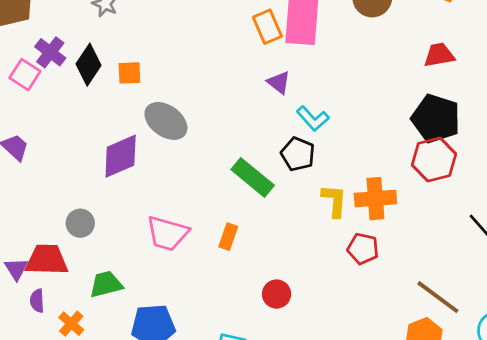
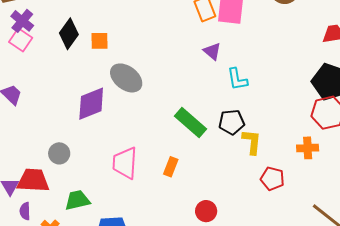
purple cross: (50, 52) -> (22, 21), moved
cyan L-shape: (313, 119) -> (237, 79), turned 30
black pentagon: (298, 154) -> (232, 122), moved, turned -30
orange cross: (375, 199) -> (308, 148), moved, size x0.7
pink trapezoid: (167, 233) -> (125, 163), turned 76

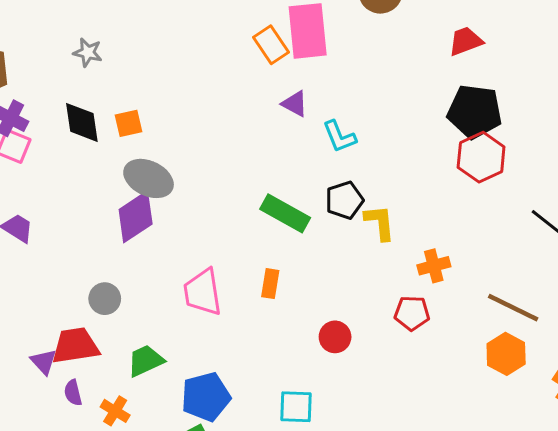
black diamond: (69, 34) -> (82, 122), turned -32
gray ellipse: (126, 78) -> (149, 178), moved
orange cross: (308, 148) -> (434, 266), moved
red pentagon: (272, 179) -> (412, 313), moved

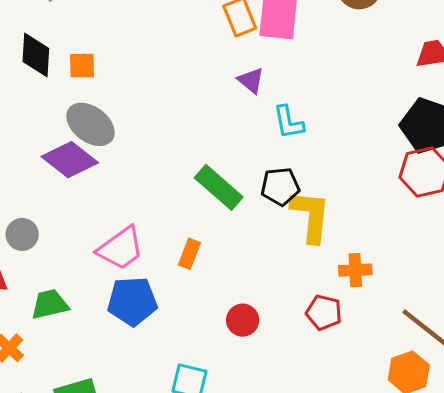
purple diamond: (136, 217) -> (70, 160), turned 60
yellow L-shape: (380, 223) -> (311, 216), size x1.4
pink trapezoid: (203, 292) -> (121, 248), turned -129
blue pentagon: (206, 397) -> (132, 301), moved

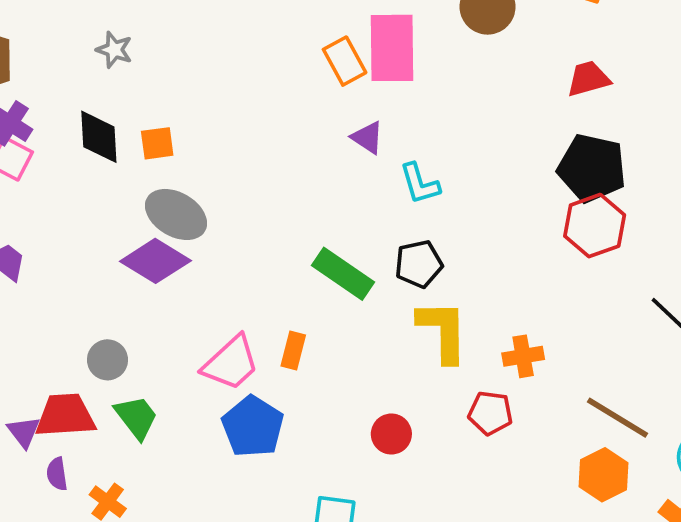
yellow L-shape: (311, 216) -> (443, 331), moved
orange rectangle: (189, 254) -> (293, 351), moved
blue pentagon: (132, 301) -> (253, 427), turned -30
green trapezoid: (50, 304) -> (136, 417), moved, turned 72

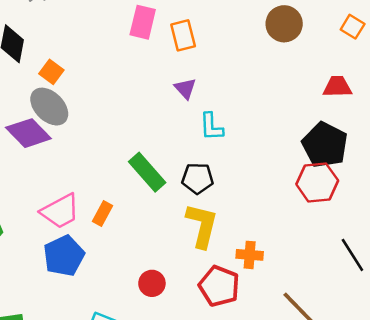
pink rectangle: (392, 48) -> (143, 22), moved, size x0.7
orange square: (157, 143) -> (51, 72), moved, turned 30
red pentagon: (490, 413) -> (219, 286), size x1.4

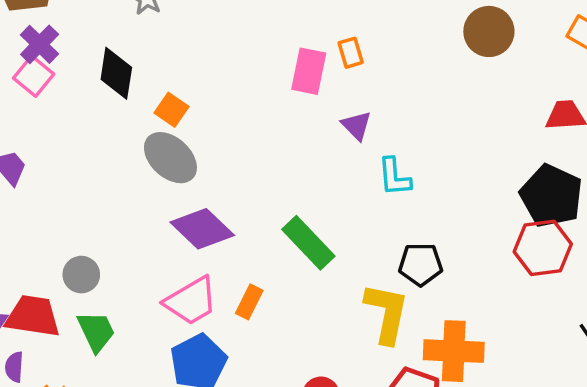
pink rectangle: (143, 22) -> (309, 71), moved
orange rectangle: (183, 35) -> (351, 53), size x0.7
purple diamond: (28, 133) -> (202, 229), moved
black pentagon: (198, 178) -> (421, 264), moved
orange cross: (250, 255) -> (454, 351), size x1.6

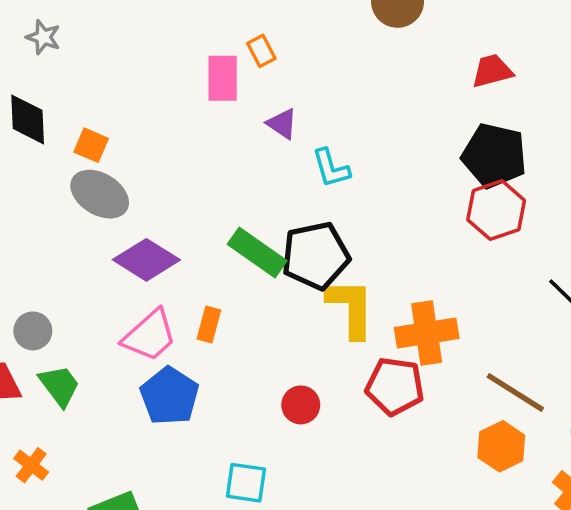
black pentagon: (421, 264) -> (316, 256), moved, size x1.5

